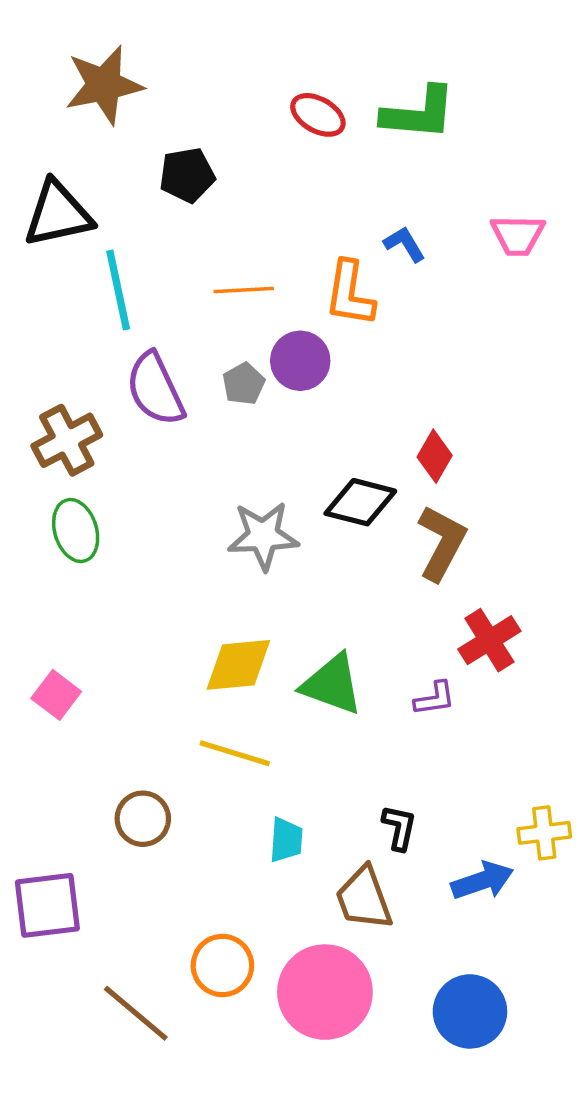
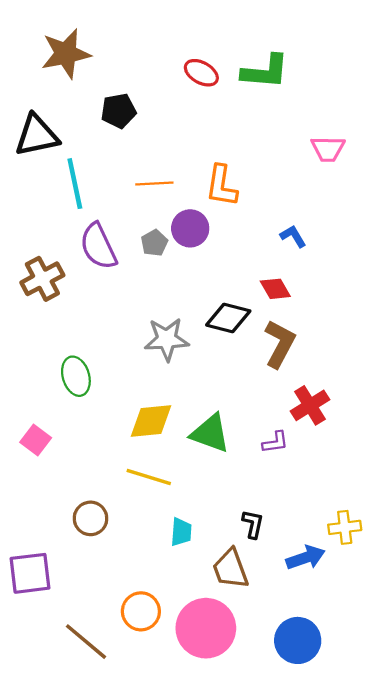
blue L-shape: (405, 244) -> (293, 236), moved
red diamond: (435, 456) -> (275, 289), turned -60
green ellipse: (76, 530) -> (76, 376), moved

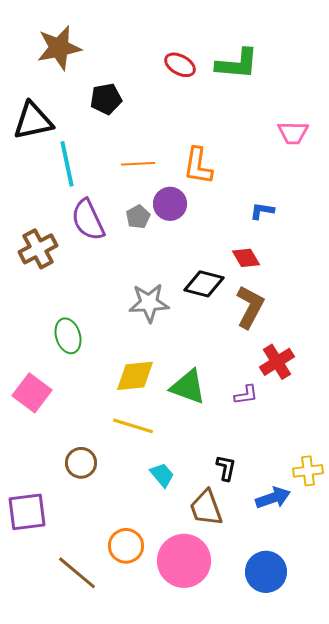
blue L-shape: (293, 236) -> (262, 211), turned -50
pink square: (36, 440) -> (32, 393), size x1.4
cyan trapezoid: (181, 532) -> (162, 475), turned -44

